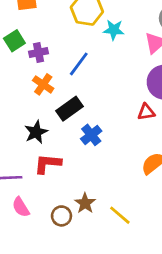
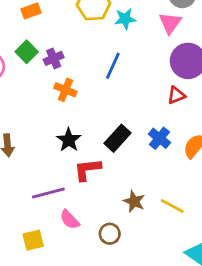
blue line: (79, 64) -> (113, 66), moved
black rectangle: (69, 109) -> (118, 138), moved
blue cross: (91, 135) -> (159, 138), moved
brown circle: (61, 216) -> (110, 234), moved

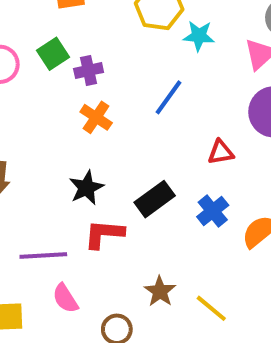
red triangle: (176, 95) -> (221, 152), moved

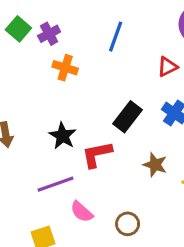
black star: (86, 188) -> (63, 136), moved
brown star: (160, 291) -> (155, 165), moved

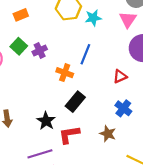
orange cross: (65, 68) -> (65, 73), moved
black rectangle: (128, 117) -> (75, 102), moved
brown star: (155, 165) -> (108, 134), moved

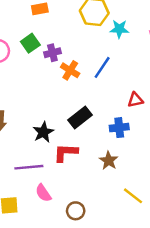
orange cross: (65, 73) -> (70, 70), moved
blue cross: (123, 108) -> (119, 128), moved, turned 35

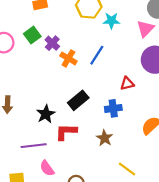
purple cross: (52, 53) -> (52, 43), turned -32

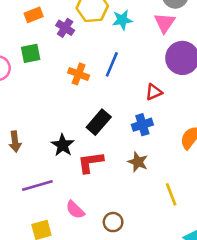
green square: (32, 35) -> (31, 53), turned 35
purple cross: (52, 43) -> (65, 28), moved
purple line: (34, 146) -> (37, 186), moved
yellow line: (127, 169) -> (171, 194), turned 42

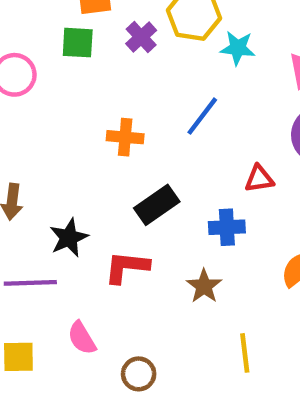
green square: (31, 53) -> (78, 43), moved
orange cross: (79, 74) -> (125, 137), moved, turned -30
black star: (63, 145) -> (69, 238), moved

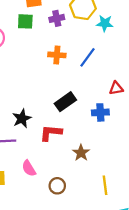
purple cross: (141, 37) -> (57, 18), turned 32
orange cross: (125, 137) -> (57, 55), moved
brown star: (204, 286) -> (81, 153), moved
yellow line: (245, 353) -> (105, 185), moved

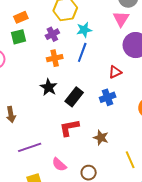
purple cross: (57, 18) -> (52, 34), moved
cyan star: (105, 23) -> (84, 30), moved
black star: (22, 118) -> (49, 87), moved

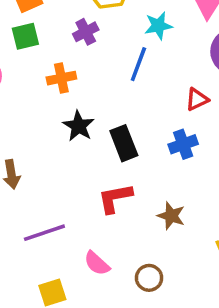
cyan star: (84, 30) -> (158, 26), moved
orange cross: (55, 58) -> (61, 78), moved
black rectangle: (74, 97) -> (124, 143), turned -60

